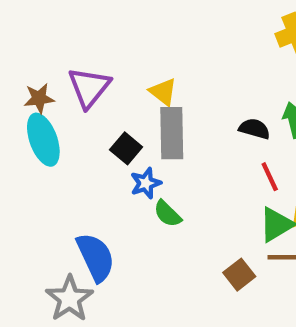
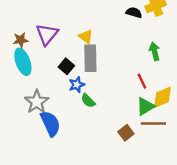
black semicircle: (254, 129) -> (134, 13), moved
gray star: (69, 299) -> (37, 102), moved

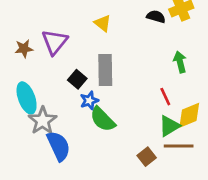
yellow triangle: (86, 37) -> (103, 23), moved
cyan ellipse: (23, 62) -> (27, 98), moved
green semicircle: (88, 101) -> (103, 119), size x1.5

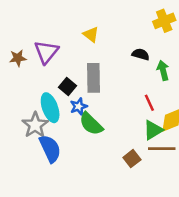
black semicircle: (156, 17) -> (141, 54), moved
cyan ellipse: (27, 98) -> (50, 108), moved

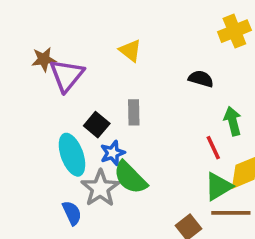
brown star: (18, 58) -> (44, 59), moved
green arrow: (163, 70) -> (233, 121), moved
gray rectangle: (93, 78) -> (134, 112), size x0.6
gray star: (35, 125) -> (100, 188), moved
blue semicircle: (50, 149) -> (72, 213), size x0.6

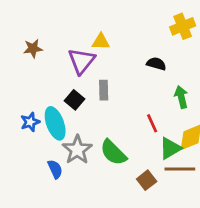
yellow triangle: (130, 51) -> (101, 42), turned -36
purple triangle: (67, 75) -> (81, 61), moved
red line: (213, 148) -> (152, 123), moved
blue star: (113, 153) -> (30, 122), moved
green semicircle: (130, 178) -> (113, 152), moved

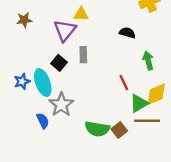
green semicircle: (113, 152) -> (97, 129), moved, turned -35

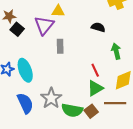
black square: (59, 63) -> (17, 29), moved
green triangle: (139, 103) -> (95, 88), moved
gray star: (61, 105) -> (51, 98), moved
blue semicircle: (43, 121) -> (25, 103), size x1.5

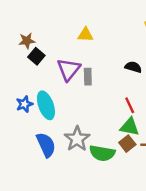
purple triangle: (44, 25) -> (69, 69), moved
black semicircle: (98, 27) -> (133, 67), moved
green triangle: (95, 88) -> (130, 127), turned 42
brown square: (91, 111) -> (127, 144), moved

